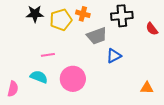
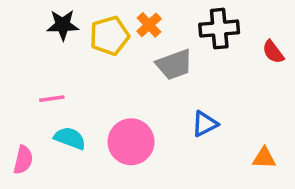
orange cross: (83, 14) -> (149, 25), turned 32
pink line: (48, 55) -> (52, 99), moved
blue triangle: (114, 56) -> (205, 124), moved

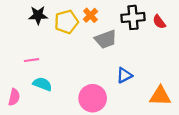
red semicircle: (273, 52) -> (159, 22), moved
pink circle: (131, 142) -> (93, 98), moved
orange triangle: (264, 158) -> (160, 96), size x1.5

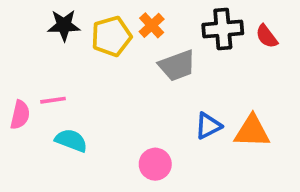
orange triangle: (160, 96) -> (252, 131), moved
pink semicircle: (14, 97) -> (20, 115), moved
pink circle: (93, 98) -> (155, 164), size x0.7

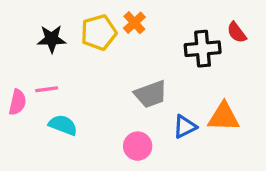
black star: (64, 25) -> (52, 39), moved
black cross: (223, 29) -> (203, 49), moved
gray trapezoid: (177, 66) -> (151, 94), moved
blue triangle: (208, 126) -> (185, 127), moved

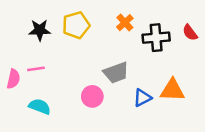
orange cross: (134, 23) -> (125, 23), moved
red semicircle: (237, 32) -> (190, 33), moved
cyan semicircle: (63, 125) -> (40, 106), moved
pink circle: (138, 146) -> (92, 96), moved

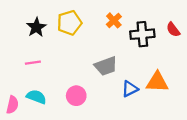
black star: (40, 30) -> (36, 27), turned -30
pink semicircle: (13, 79) -> (12, 105), moved
pink circle: (92, 96) -> (76, 96), moved

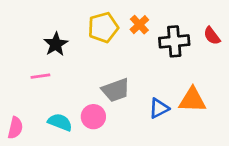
yellow pentagon: (69, 23) -> (103, 27), moved
black star: (36, 27) -> (56, 44), moved
gray trapezoid: (106, 66) -> (116, 90), moved
cyan semicircle: (36, 97) -> (60, 122), moved

